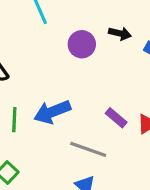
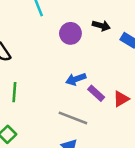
blue arrow: (52, 112) -> (76, 79), moved, size x0.7

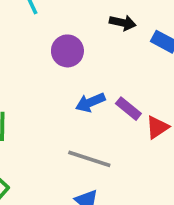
purple circle: (70, 33) -> (67, 51), moved
purple rectangle: (96, 93) -> (128, 109), moved

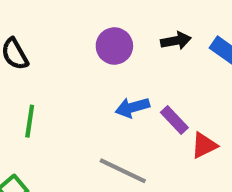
black arrow: (123, 23) -> (176, 41), moved, turned -30

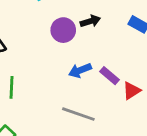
black arrow: (176, 41) -> (90, 21), moved

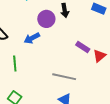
black arrow: (90, 21) -> (65, 10), turned 104
blue arrow: (80, 70) -> (32, 38), moved

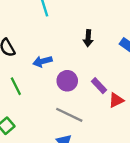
purple circle: (46, 19) -> (67, 81), moved
green line: (15, 64) -> (16, 86), turned -35

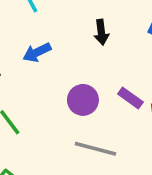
blue arrow: (42, 61) -> (37, 52), moved

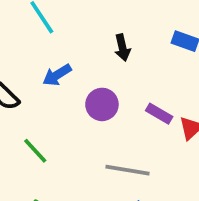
purple circle: (83, 100) -> (102, 104), moved

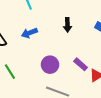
purple circle: (102, 104) -> (50, 65), moved

